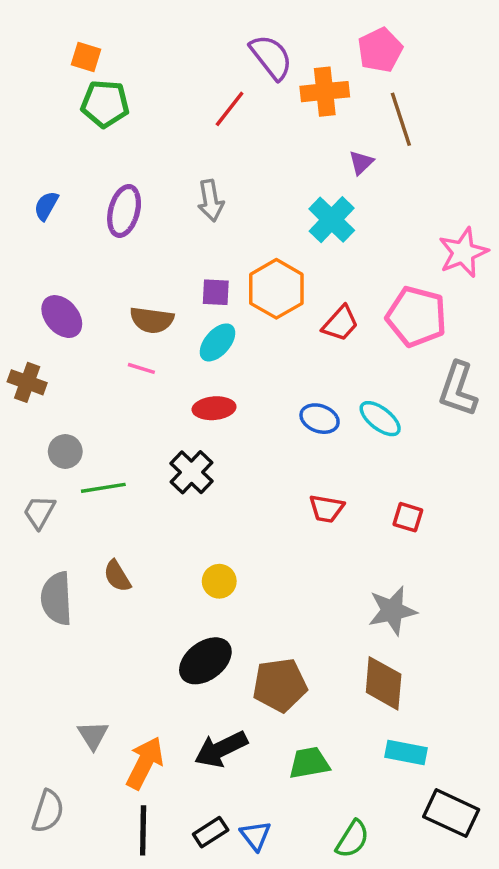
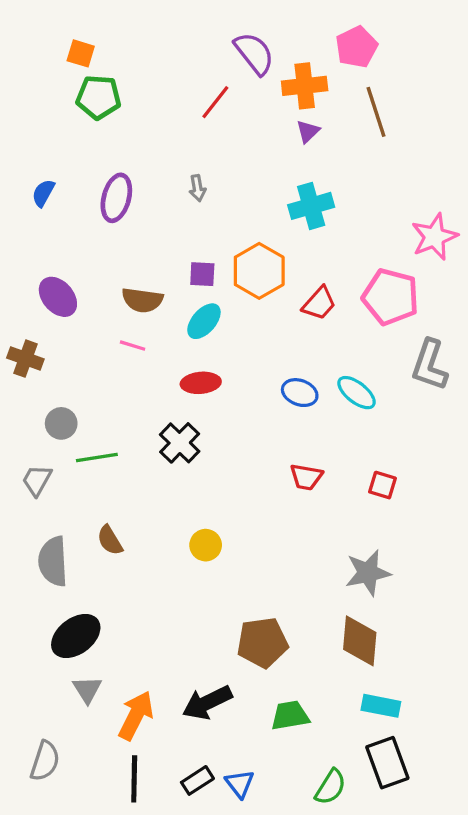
purple triangle: (361, 163) -> (308, 131), moved
gray arrow: (211, 201) -> (197, 188), size x0.7
cyan cross: (332, 220) -> (311, 206), turned 30
black ellipse: (205, 661) -> (76, 636), moved
black rectangle: (451, 813) -> (387, 763), moved, turned 45

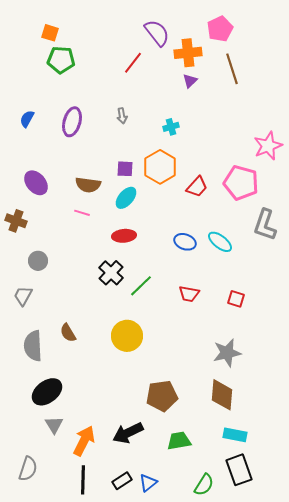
cyan cross: (311, 206) -> (171, 127), moved, size x0.6
green line: (97, 457) -> (141, 286), moved, turned -35
yellow circle: (206, 545) -> (127, 336), size x1.6
blue triangle: (240, 784) -> (148, 483), turned 30

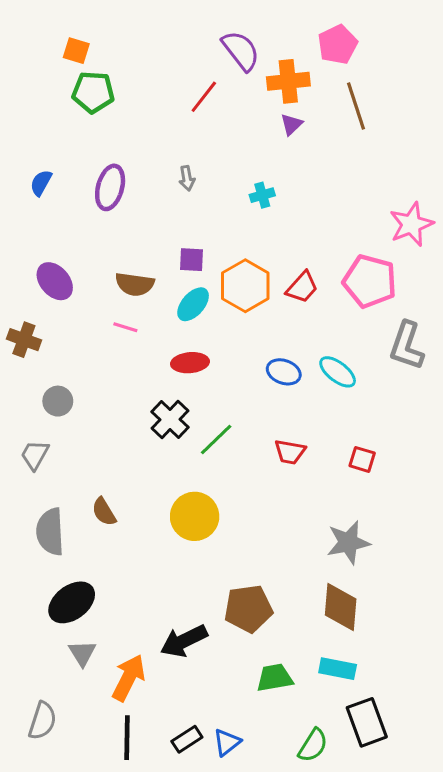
orange hexagon: (160, 167) -> (245, 286), moved
black arrow: (128, 433) -> (184, 641), moved
cyan rectangle: (235, 435) -> (338, 669), moved

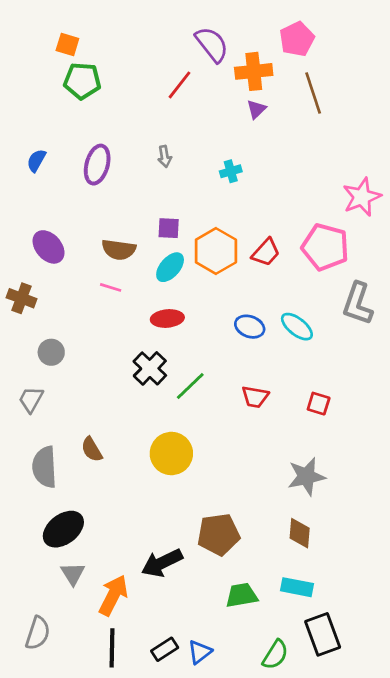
brown diamond: (341, 607) -> (300, 533), size x0.7

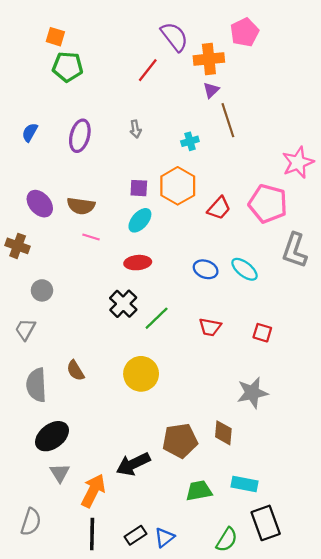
brown line: (313, 93) -> (228, 120), moved
brown semicircle: (119, 250) -> (81, 206), moved
orange hexagon: (216, 251) -> (178, 186), moved
brown diamond: (300, 533) -> (223, 433), moved

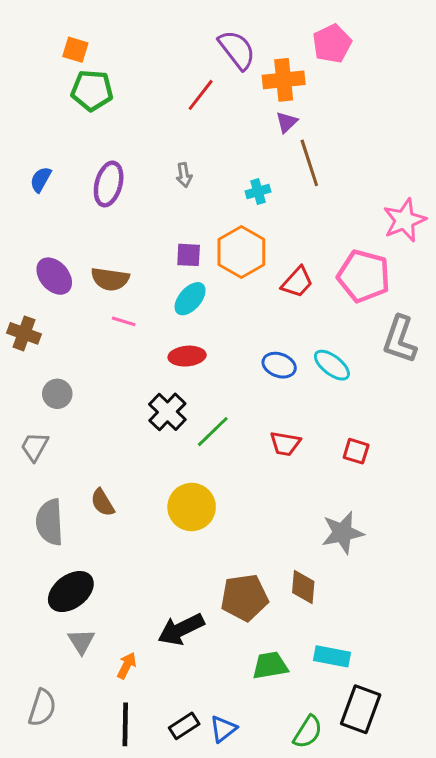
orange arrow: (93, 491) -> (127, 665), size x0.6
black rectangle: (266, 523) -> (361, 709), turned 40

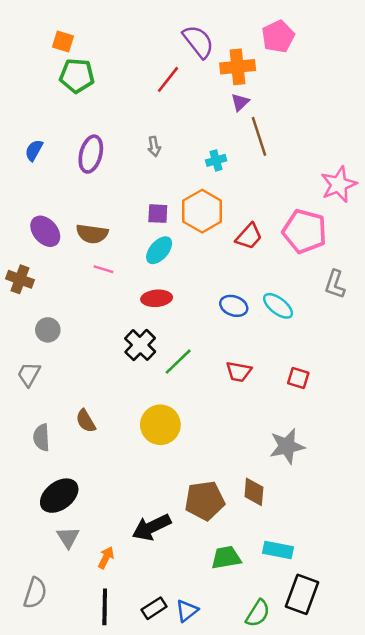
gray L-shape: (400, 339) -> (335, 284), size x0.7
gray semicircle: (50, 522) -> (41, 437), size x0.7

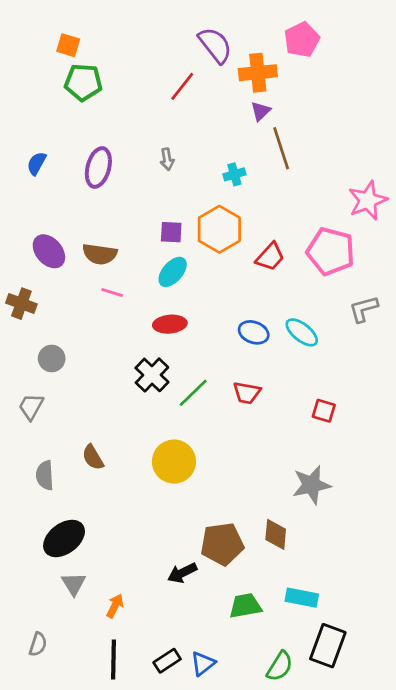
gray L-shape: (335, 284) -> (364, 309), turned 56
red trapezoid: (239, 372) -> (247, 393), moved
black arrow: (152, 527) -> (182, 573), moved, size x0.7
gray semicircle: (35, 593) -> (38, 644), size x0.7

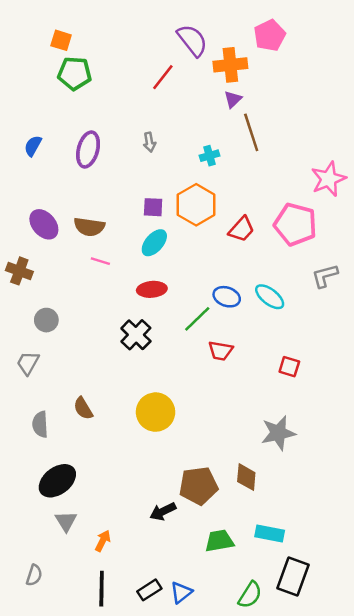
green line: (193, 393) -> (197, 319), moved

